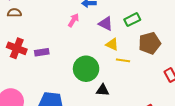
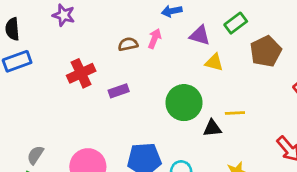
brown semicircle: (14, 13) -> (128, 44), moved
red cross: (17, 48) -> (81, 73), moved, turned -36
yellow line: (123, 60) -> (235, 113), moved

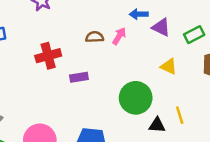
purple triangle: (200, 35) -> (161, 27), moved
yellow line: (235, 113) -> (180, 115), turned 66

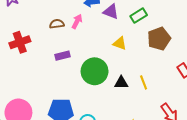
purple rectangle: (79, 77) -> (62, 56), moved
yellow line: (180, 115) -> (144, 82), moved
black triangle: (157, 125) -> (121, 83), moved

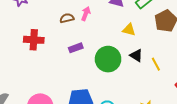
red cross: (20, 42) -> (34, 40), turned 30
black triangle: (121, 83) -> (136, 55), moved, turned 40

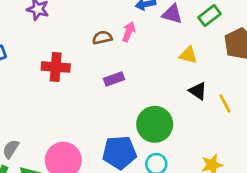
green circle: (108, 59) -> (155, 124), moved

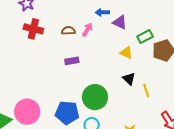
green rectangle: (209, 16) -> (145, 37), moved
red cross: (56, 67) -> (33, 29), moved

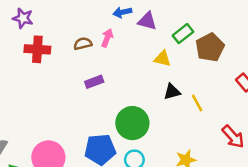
black triangle: (129, 79) -> (172, 92), turned -48

